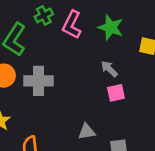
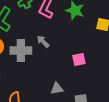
gray arrow: (109, 69) -> (43, 41), moved

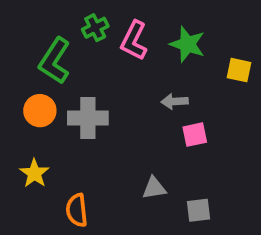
gray arrow: (43, 41) -> (174, 101), moved, turned -48

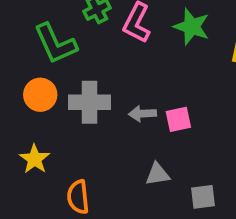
green L-shape: (55, 61) -> (55, 44), turned -57
gray arrow: (174, 101) -> (142, 114), moved
pink square: (195, 135) -> (178, 119), moved

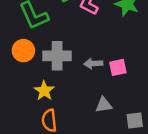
yellow star: (35, 159) -> (44, 91), moved

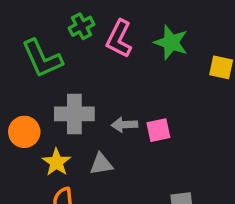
orange circle: (23, 51) -> (24, 132), moved
gray triangle: (104, 105) -> (101, 164), moved

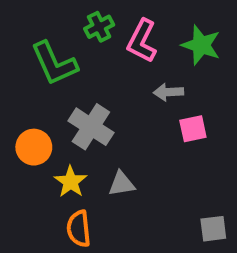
gray cross: (74, 114) -> (91, 127), turned 33
gray arrow: (124, 125) -> (168, 92), moved
pink square: (158, 130) -> (193, 129), moved

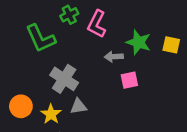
green star: (201, 45) -> (139, 42), moved
orange circle: (34, 147) -> (21, 106), moved
gray triangle: (122, 184) -> (78, 106), moved

